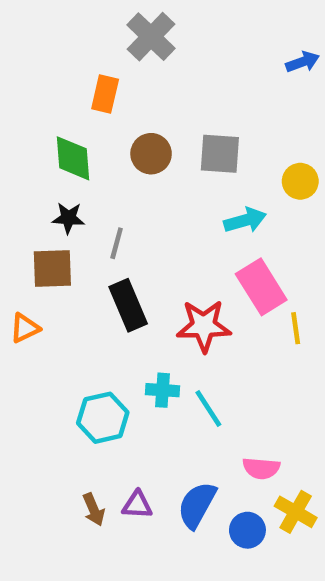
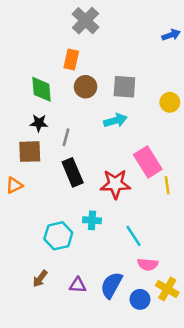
orange rectangle: (105, 94) -> (71, 60), moved
cyan arrow: (245, 220) -> (115, 120), moved
cyan line: (208, 409) -> (133, 236), moved
brown arrow: (94, 510) -> (40, 279), moved, turned 60

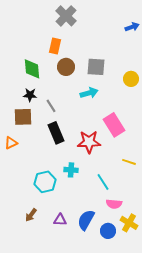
gray line: (66, 137) -> (51, 106), turned -48
yellow line: (167, 185) -> (129, 162), moved, turned -64

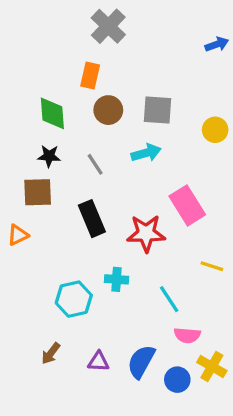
gray line: (51, 106) -> (95, 164), moved

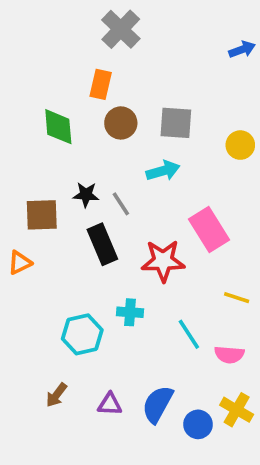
black star: (49, 156) -> (86, 195), moved
gray line: (95, 164) -> (121, 204), moved
pink semicircle: (187, 335) -> (229, 355), moved

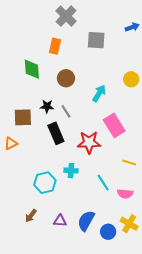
brown circle: (121, 123) -> (66, 78), moved
gray square: (176, 123) -> (96, 40), moved
cyan arrow: (163, 171) -> (99, 93), moved, turned -42

